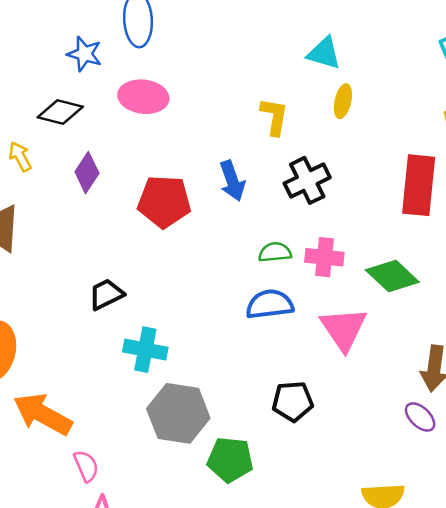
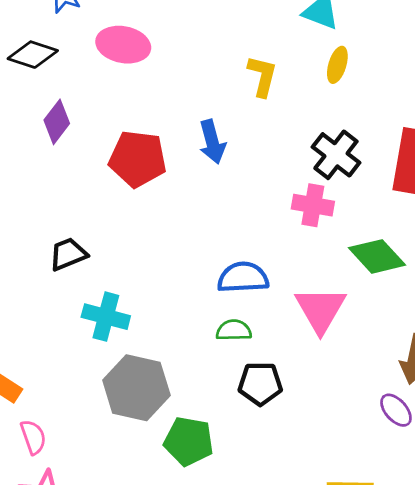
black cross: (307, 180) -> (336, 155), moved, turned -30
green semicircle: (275, 252) -> (234, 330), moved
pink cross: (324, 257) -> (313, 205), moved

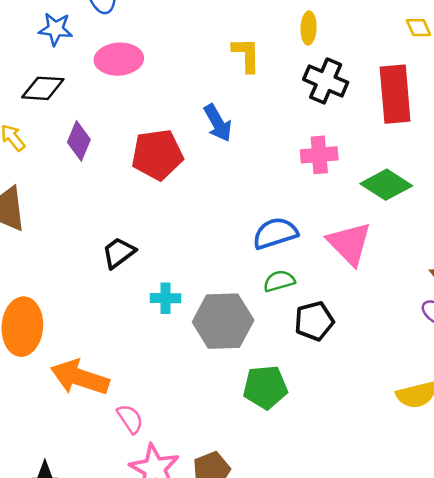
black cross: (336, 155) -> (326, 81), moved
cyan cross: (106, 317) -> (165, 298), size x0.7
gray hexagon: (136, 388) -> (223, 321), moved

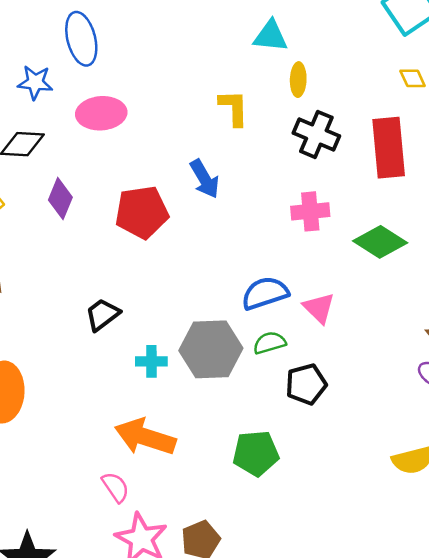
pink triangle: (349, 243) -> (319, 308), moved, size x0.7
gray hexagon: (223, 321) -> (211, 349), moved
orange arrow: (80, 377) -> (145, 437), moved

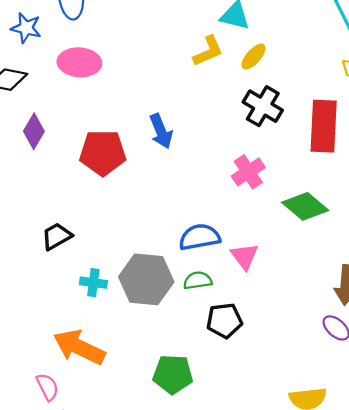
yellow ellipse: (298, 80) -> (254, 57), turned 32
yellow L-shape: (234, 108) -> (208, 51), moved, turned 60
pink cross: (310, 211) -> (248, 172), turned -36

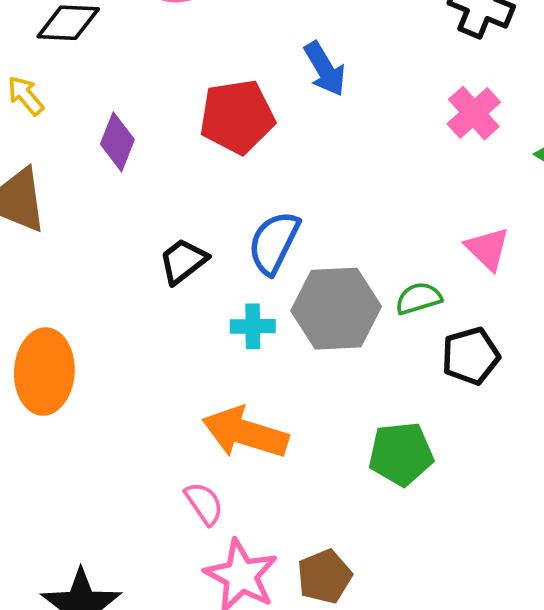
purple diamond: (34, 131) -> (117, 142), moved
blue semicircle: (200, 237) -> (274, 243), moved, turned -45

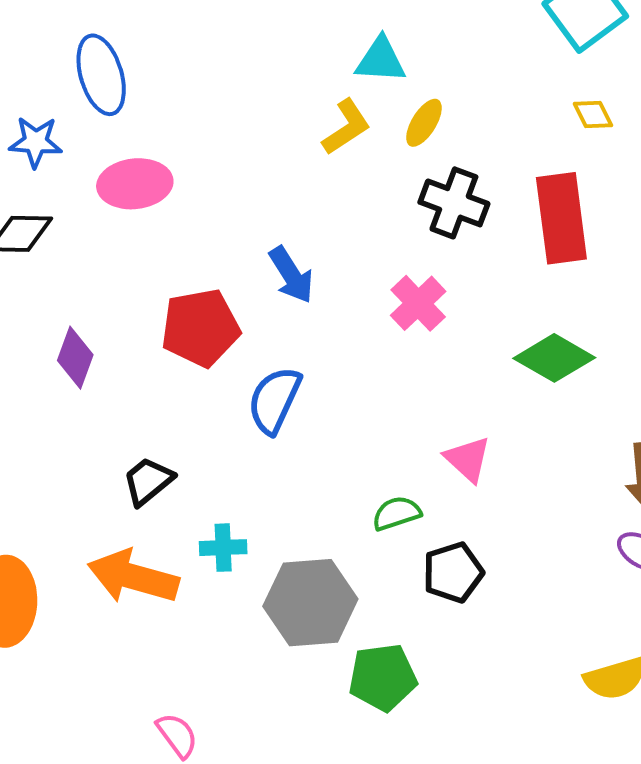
pink cross: (474, 113) -> (418, 303), moved
blue semicircle: (274, 243) -> (274, 400), moved
gray hexagon: (336, 309) -> (310, 603), moved
orange arrow: (245, 433) -> (133, 577), moved

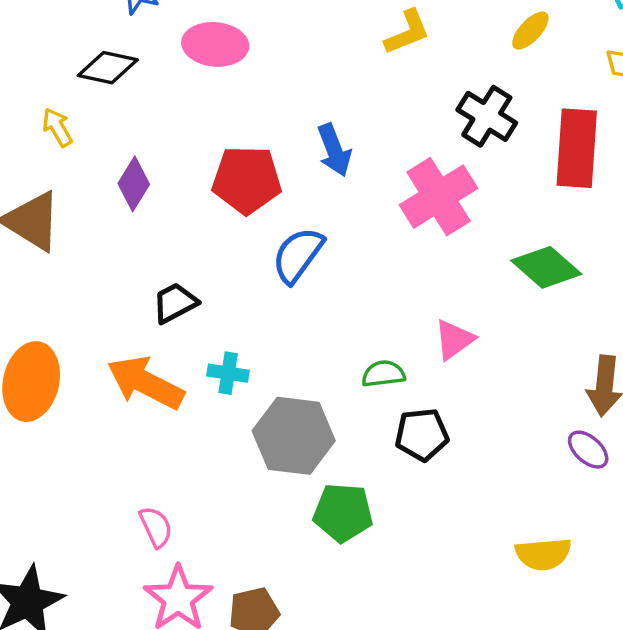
yellow ellipse: (424, 123) -> (530, 31), moved
pink cross: (418, 303) -> (439, 197), size x1.5
pink triangle: (468, 459) -> (454, 339), turned 30

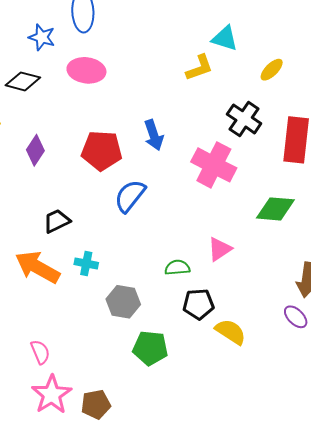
pink cross: (439, 197) -> (214, 165), turned -33
green diamond: (546, 267) -> (275, 209), turned -39
gray hexagon: (294, 436) -> (123, 302), size x0.7
yellow semicircle: (543, 554) -> (231, 332), moved, turned -144

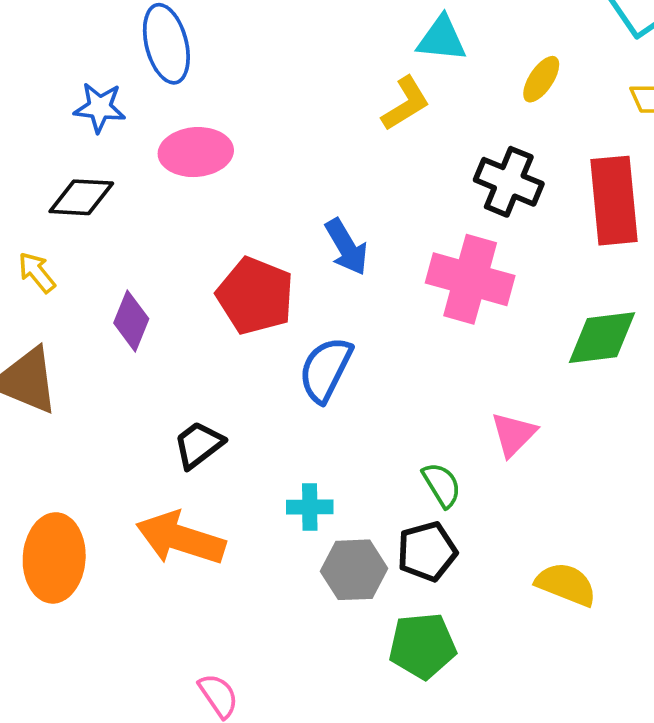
red pentagon: (102, 151) -> (255, 296), turned 30
cyan cross: (86, 264) -> (310, 507), moved
green semicircle: (177, 268) -> (442, 485), turned 75
black pentagon: (198, 304) -> (427, 551), moved

